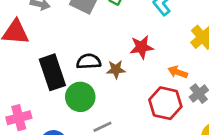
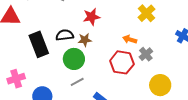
red star: (142, 47) -> (91, 17), moved
green circle: (80, 97) -> (74, 59), moved

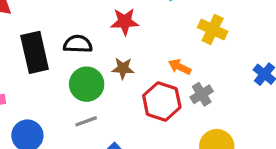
yellow cross: (146, 13) -> (213, 29), turned -30
brown star: (85, 40) -> (123, 68), moved

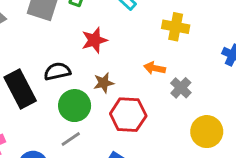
red hexagon: (162, 101) -> (128, 115), moved
gray line: (86, 121) -> (71, 139), moved

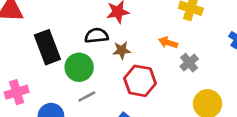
black semicircle: (57, 71) -> (96, 36), moved
green circle: (75, 106) -> (79, 67), moved

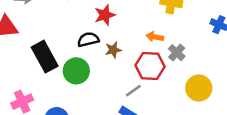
red hexagon: (140, 81) -> (150, 66), moved
gray line: (87, 96) -> (133, 91), moved

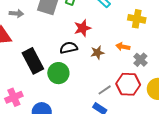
brown star: (113, 50) -> (97, 53), moved
red hexagon: (150, 66) -> (128, 84), moved

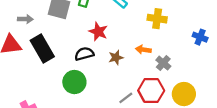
red star: (82, 28) -> (98, 32), turned -30
black rectangle: (33, 61) -> (42, 48), moved

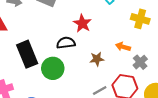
black rectangle: (42, 48) -> (27, 54), moved
brown star: (116, 57) -> (97, 59), moved

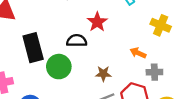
brown star: (97, 59) -> (103, 74), moved
gray cross: (140, 62) -> (154, 72), turned 32

